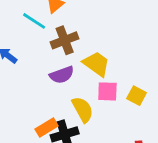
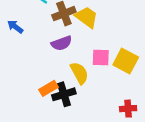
yellow trapezoid: (96, 64) -> (86, 17), moved
yellow square: (137, 96) -> (126, 61), size x1.5

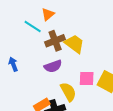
blue arrow: (15, 27) -> (13, 64), moved, turned 32

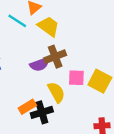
brown cross: (55, 41) -> (55, 57), moved
yellow trapezoid: (74, 44) -> (48, 26), moved

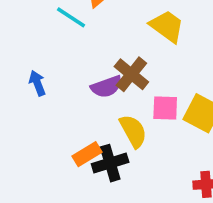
yellow trapezoid: (48, 26) -> (167, 26), moved
brown cross: (55, 57) -> (131, 74), turned -30

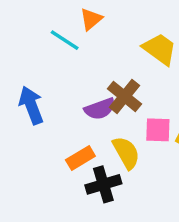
blue arrow: (37, 83) -> (31, 105), size x1.5
orange rectangle: (87, 154) -> (80, 158), moved

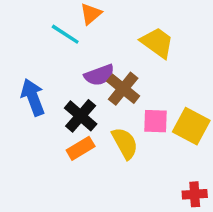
purple semicircle: (100, 109) -> (99, 75), moved
black cross: (103, 184) -> (81, 116), moved, turned -32

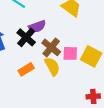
brown cross: (123, 89) -> (51, 47), moved
black cross: (81, 116) -> (26, 37), moved

